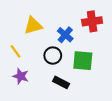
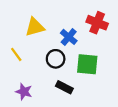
red cross: (92, 21) -> (97, 23), turned 30
purple star: (21, 76) -> (24, 92), moved

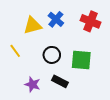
blue cross: (69, 37) -> (56, 19), moved
purple star: (24, 92) -> (32, 84), moved

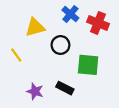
blue cross: (56, 19) -> (70, 14), moved
black circle: (52, 55) -> (60, 45), moved

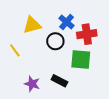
blue cross: (70, 14) -> (67, 22), moved
red cross: (98, 23) -> (87, 34), moved, turned -30

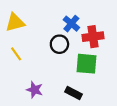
yellow triangle: (32, 25) -> (15, 22), moved
black rectangle: (59, 81) -> (74, 93), moved

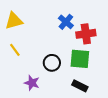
black circle: (59, 44) -> (52, 63), moved
black rectangle: (74, 93) -> (80, 86), moved

